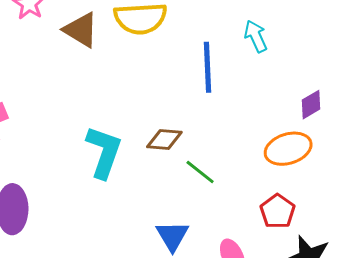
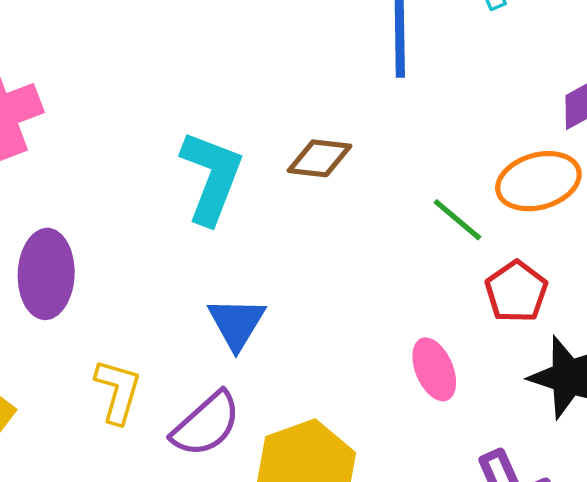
green line: (200, 172) -> (457, 220), moved
blue triangle: (172, 236) -> (237, 323), moved

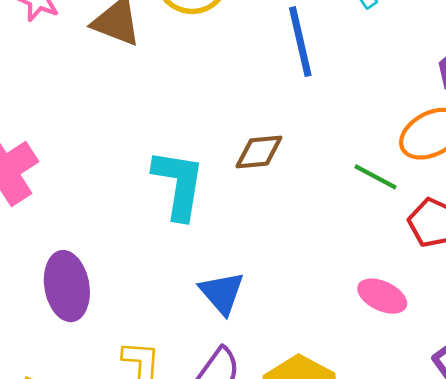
pink ellipse: (434, 369) -> (382, 296), turned -30

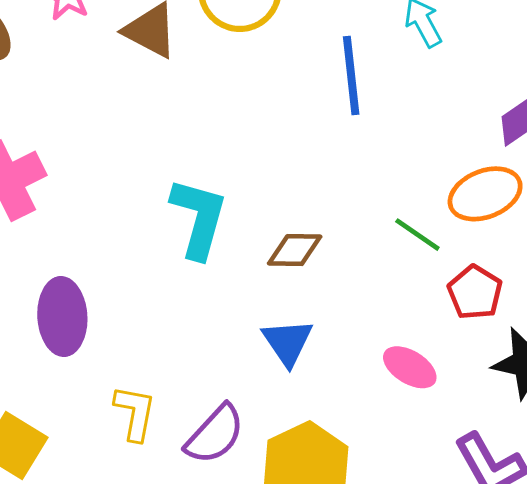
brown diamond: (259, 152) -> (295, 250), moved
blue triangle: (222, 293) -> (288, 342), moved

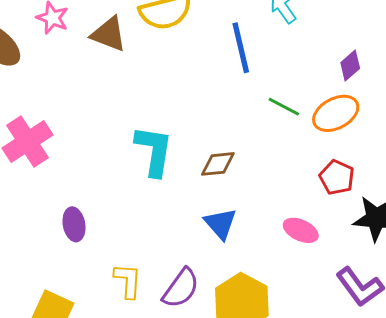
green line: (417, 235) -> (284, 107), moved
purple ellipse: (62, 317) -> (74, 224), size x0.7

